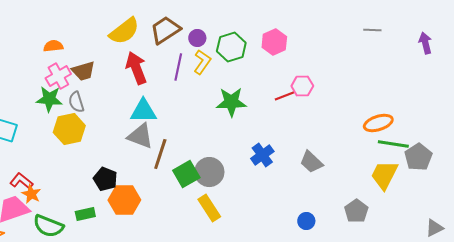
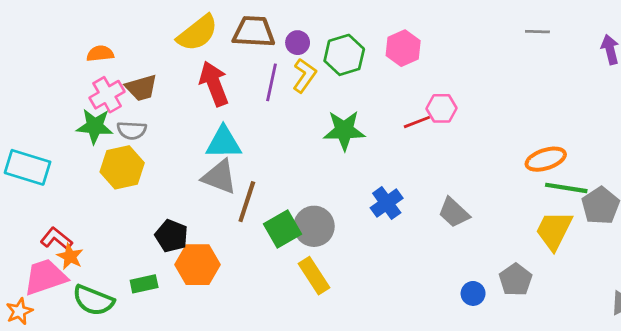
brown trapezoid: (165, 30) -> (254, 32), turned 36
gray semicircle: (76, 102) -> (132, 130), turned -70
blue circle: (306, 221) -> (473, 293), moved

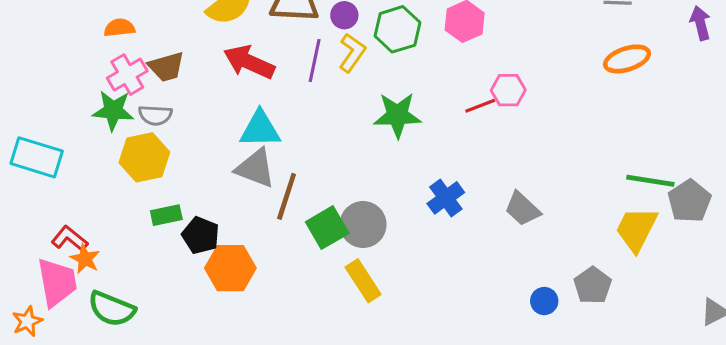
red arrow: (214, 84) -> (249, 62), turned -45
orange ellipse: (546, 159) -> (627, 59), moved
pink trapezoid: (45, 277) -> (57, 282), turned 99
green rectangle: (144, 284) -> (166, 215), moved

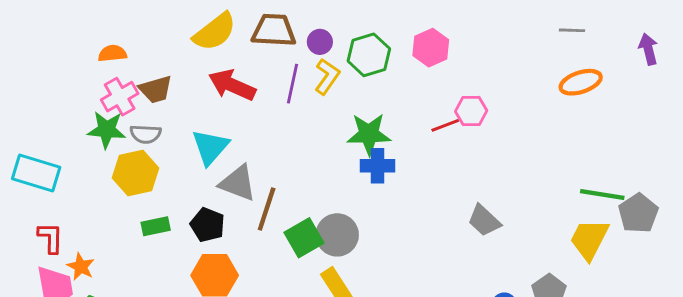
cyan triangle: (260, 129) -> (210, 147), moved, turned -48
blue cross: (446, 198) -> (378, 166), moved, turned 36
black pentagon: (201, 235) -> (208, 225), moved
red L-shape: (69, 239) -> (50, 238), moved, turned 52

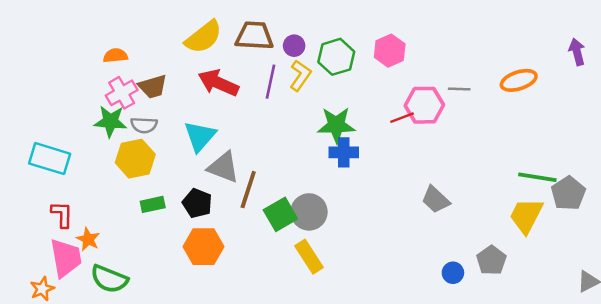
gray line: (572, 30) -> (459, 89), moved
pink hexagon: (471, 111) -> (424, 105), size x1.4

